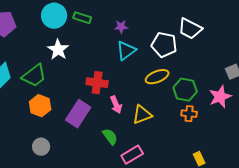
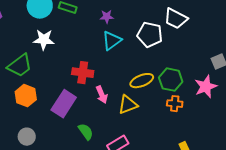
white star: (58, 50) -> (44, 40), turned -30
yellow ellipse: (157, 77) -> (142, 81), moved
green semicircle: (110, 137) -> (86, 132), moved

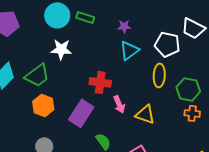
yellow ellipse: (142, 81) -> (159, 75), moved, turned -65
yellow triangle: (128, 105) -> (145, 114), turned 40

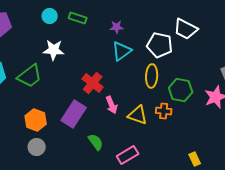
cyan circle: (57, 15) -> (50, 16), size x0.6
red cross: (100, 82) -> (93, 83), turned 30
orange hexagon: (43, 105) -> (36, 120), moved
orange cross: (192, 113) -> (164, 111), moved

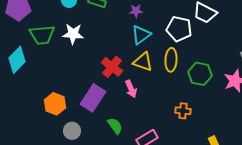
green trapezoid: (30, 76) -> (42, 35), moved, turned 32
orange cross: (164, 111) -> (183, 111), moved
yellow triangle: (138, 115) -> (143, 62), moved
gray circle: (37, 147) -> (72, 131), moved

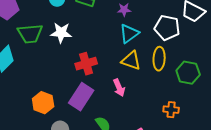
red cross: (112, 67) -> (86, 64), moved, turned 35

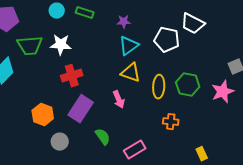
yellow ellipse: (159, 59) -> (159, 87), moved
red cross: (86, 64) -> (72, 76), moved

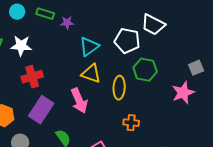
purple star: (124, 22) -> (67, 23), moved
green hexagon: (188, 85) -> (145, 70), moved
pink arrow: (119, 100) -> (79, 101), size x1.4

